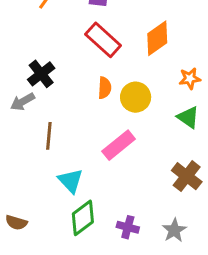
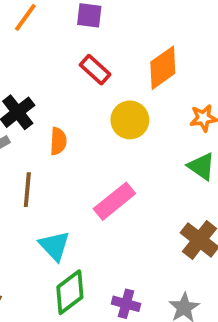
red rectangle: (103, 40) -> (95, 70), size x0.7
orange semicircle: (105, 88) -> (58, 141), moved
yellow circle: (136, 97) -> (130, 120), moved

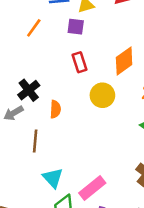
red rectangle: (95, 70) -> (80, 62), turned 30
pink rectangle: (114, 201) -> (92, 188), moved

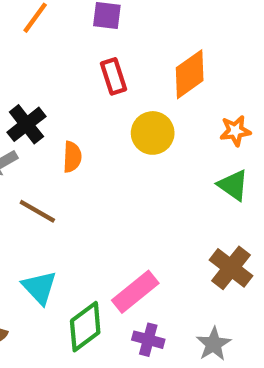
brown line: (35, 141) -> (37, 211), turned -65
cyan triangle: (53, 178) -> (40, 287), moved

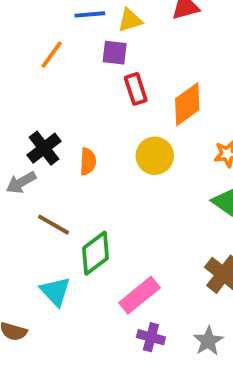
red rectangle: (113, 76) -> (136, 89), moved
orange semicircle: (72, 157) -> (88, 161), moved
green diamond: (85, 327) -> (96, 253), moved

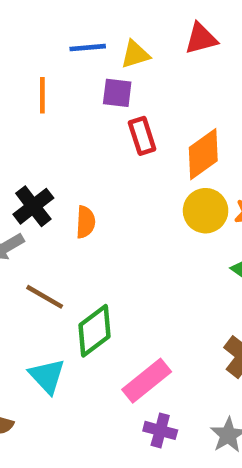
orange line: (52, 55) -> (42, 95), turned -36
yellow circle: (155, 156) -> (206, 211), moved

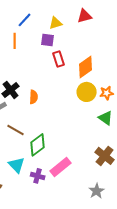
blue line: (88, 48) -> (25, 20), moved, turned -42
purple cross: (160, 430) -> (38, 176), moved

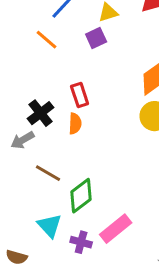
purple square: (48, 40) -> (96, 38), turned -32
orange line: (15, 41) -> (47, 40), turned -49
red rectangle: (59, 59) -> (80, 95), moved

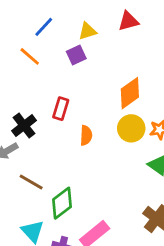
red rectangle: (80, 95) -> (61, 109), turned 35
orange semicircle: (75, 124) -> (86, 135), moved

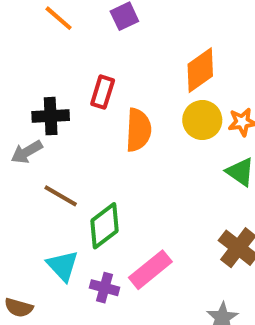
black cross: (24, 126) -> (51, 116), turned 35
orange semicircle: (86, 135) -> (138, 130), size x1.5

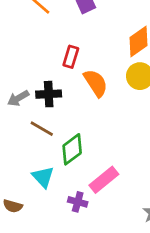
black cross: (51, 116) -> (49, 94), moved
orange semicircle: (138, 130) -> (96, 83), turned -36
purple cross: (105, 288) -> (78, 202), moved

